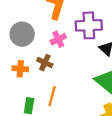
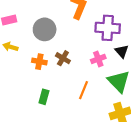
pink cross: (58, 39) -> (98, 59), moved
orange line: (52, 96) -> (83, 90), moved

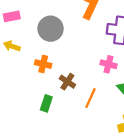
brown cross: (63, 58) -> (67, 82), moved
pink cross: (98, 59) -> (108, 64), turned 32

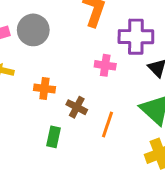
gray circle: (51, 29) -> (33, 30), moved
pink cross: (108, 64) -> (105, 65), moved

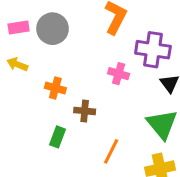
brown cross: (77, 107) -> (85, 111), turned -30
orange line: (108, 124) -> (111, 151), moved

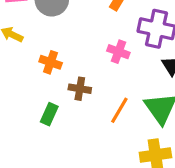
orange line: (111, 151) -> (119, 110), moved

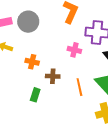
orange line: (119, 110) -> (79, 87), turned -36

